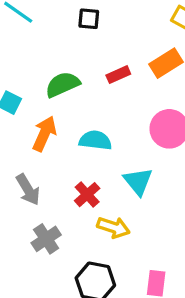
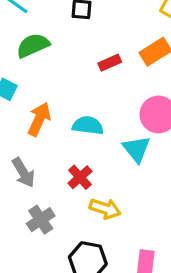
green semicircle: (63, 84) -> (33, 45), moved
cyan triangle: (138, 181) -> (136, 149), moved

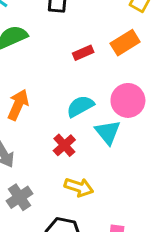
cyan semicircle: (88, 125) -> (80, 106), moved, turned -36
red cross: (80, 177) -> (64, 145), moved

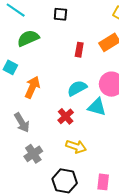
red rectangle: (83, 53) -> (79, 50), turned -56
cyan triangle: (108, 132) -> (97, 107), turned -36

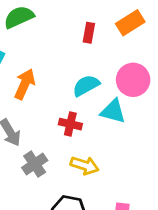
red cross: (66, 116) -> (70, 124), turned -35
gray cross: (33, 154) -> (35, 164), moved

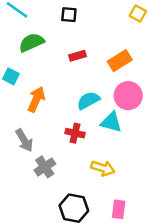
orange rectangle: (130, 23) -> (120, 61), moved
red rectangle: (89, 33) -> (77, 56), moved, turned 63
yellow arrow: (85, 165) -> (103, 168), moved

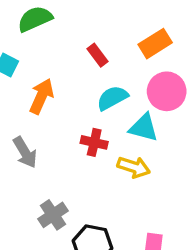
red rectangle: (77, 56) -> (97, 55), moved, turned 70
gray cross: (45, 167) -> (53, 215), moved
yellow arrow: (103, 168) -> (134, 167), moved

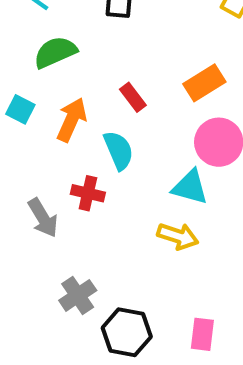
orange arrow: (41, 96) -> (72, 120), moved
cyan semicircle: (112, 98) -> (119, 150), moved, turned 96
red cross: (94, 142) -> (88, 193), moved

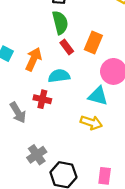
green semicircle: (55, 52) -> (60, 23), moved, turned 100
orange rectangle: (204, 83) -> (93, 43), moved, turned -35
cyan semicircle: (119, 150) -> (59, 76), turned -75

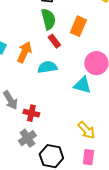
orange rectangle: (93, 43) -> (78, 26), moved
red cross: (42, 99) -> (31, 113), moved
yellow arrow: (91, 123) -> (86, 130), moved, turned 30

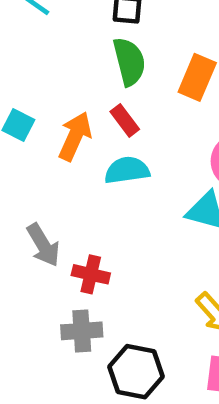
red rectangle: (54, 41) -> (125, 120), moved
gray cross: (27, 138) -> (82, 331), turned 30

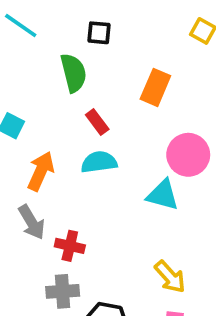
green semicircle: (129, 62) -> (73, 73), moved
orange arrow: (75, 136) -> (41, 171), moved

